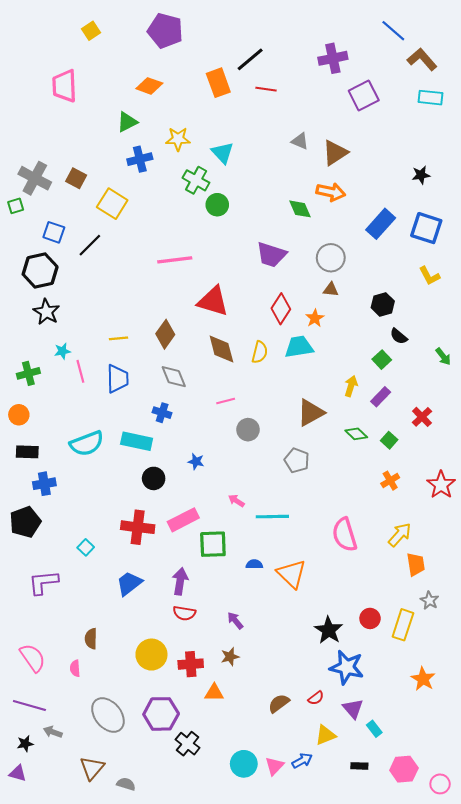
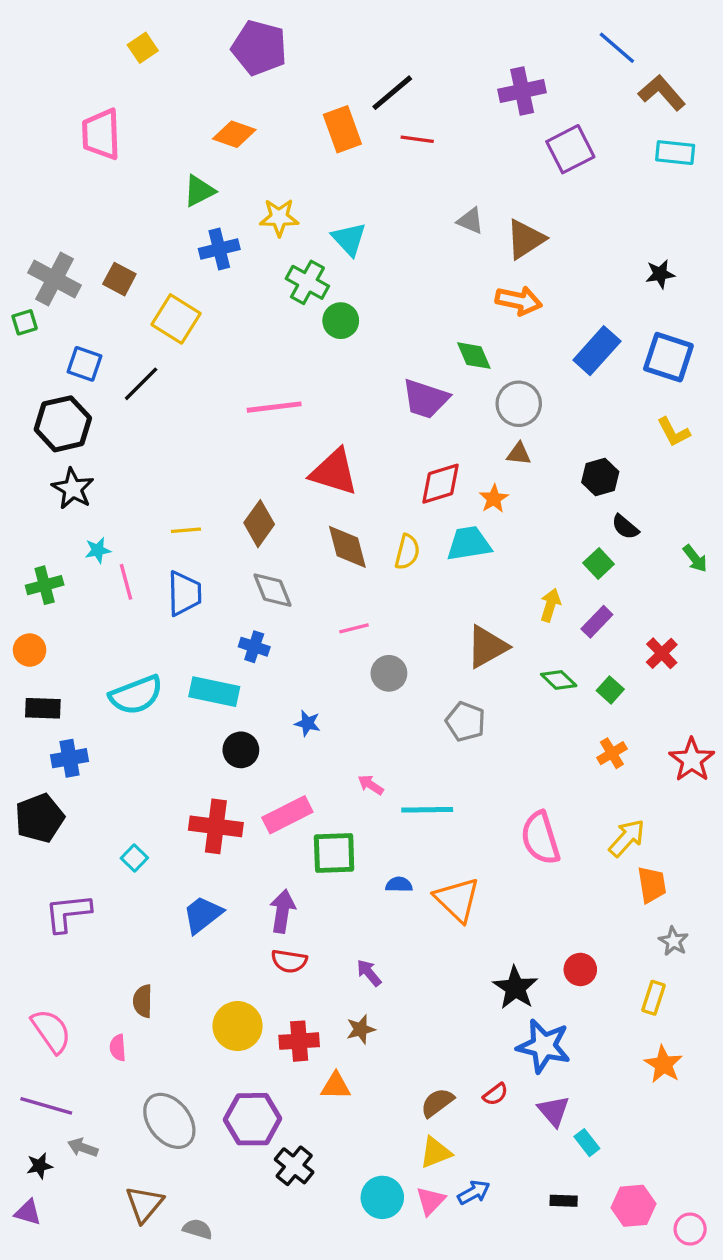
green diamond: (300, 209) -> (474, 356), moved
red diamond: (281, 309) -> (441, 484), turned 40
yellow rectangle: (403, 625) -> (653, 998), moved, size x0.7
yellow triangle: (325, 735) -> (436, 1152), moved

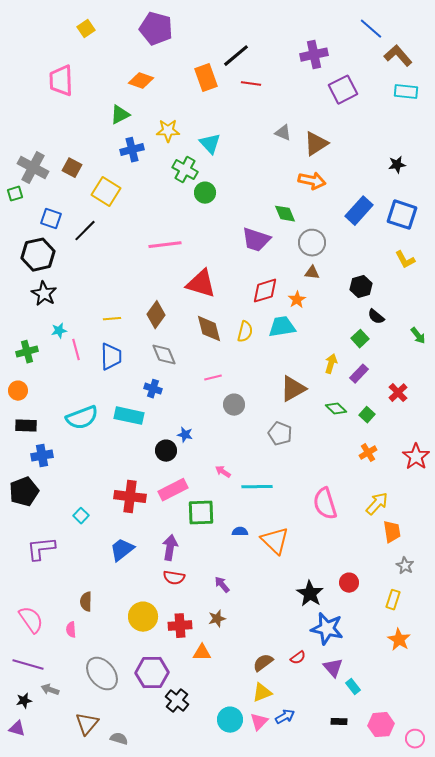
black circle: (241, 750) -> (166, 451), moved

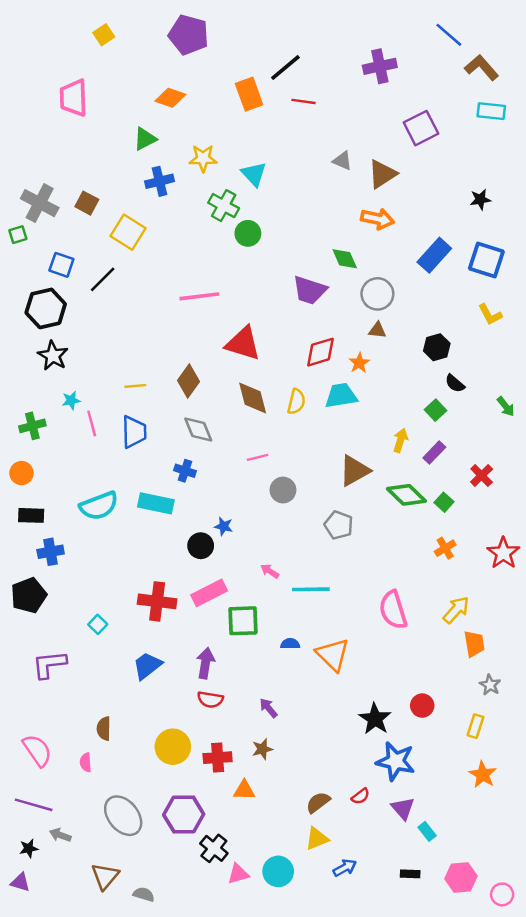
purple square: (343, 90) -> (421, 128), moved
green diamond: (336, 409) -> (406, 495), size x1.5
pink triangle: (259, 722) -> (238, 874), moved, turned 30

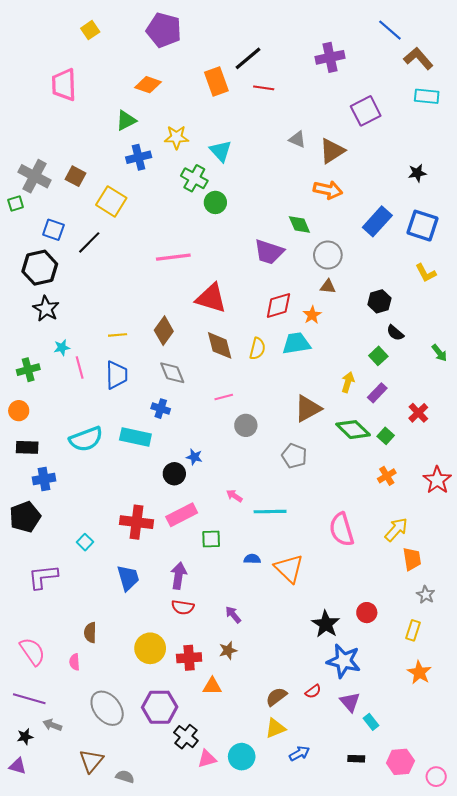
green square: (243, 621) -> (211, 539), size x0.7
blue trapezoid: (147, 666) -> (128, 578), turned 112

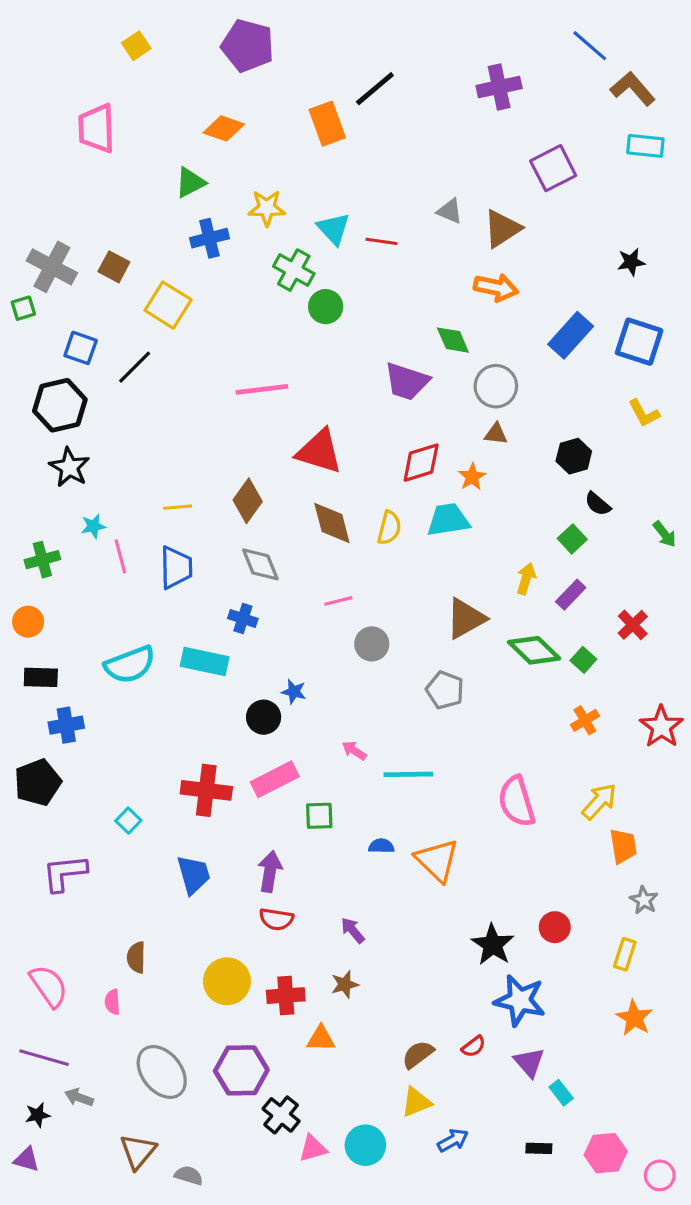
red line: (264, 88) -> (381, 241), moved

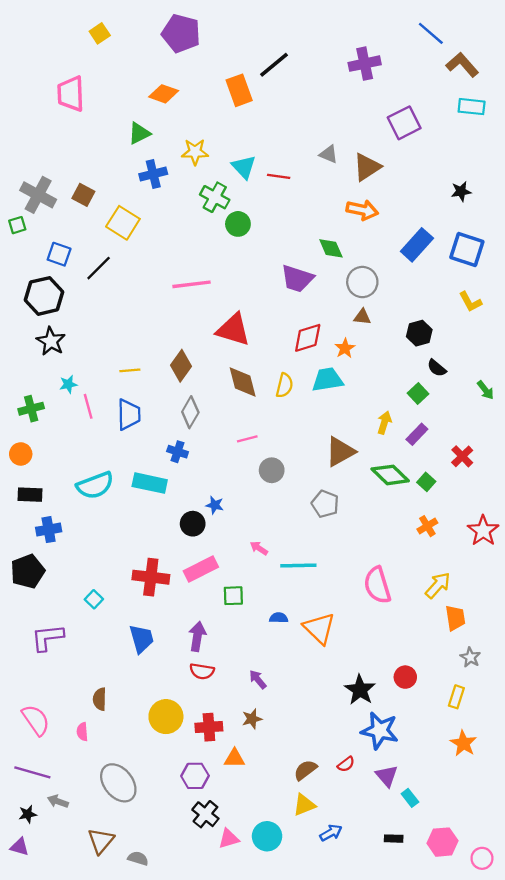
gray diamond: (260, 564) -> (190, 412), turned 52
purple hexagon: (241, 1070) -> (195, 776), moved, size x0.7

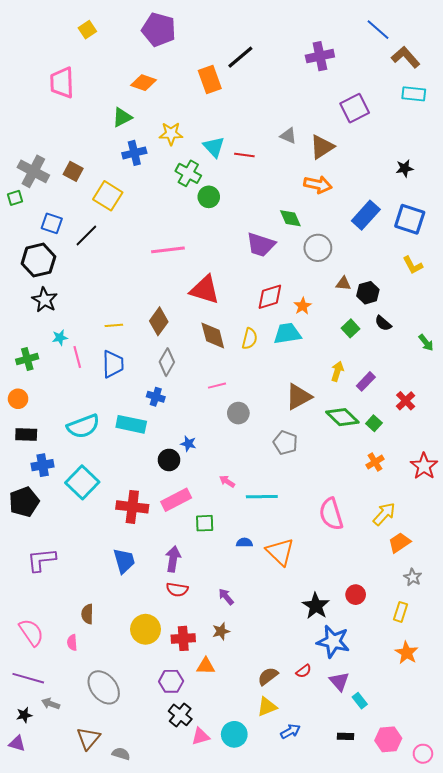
brown triangle: (362, 317) -> (343, 284), moved
green square: (418, 394) -> (351, 328), moved
cyan square: (94, 599) -> (82, 482), moved, size x2.0
orange trapezoid: (455, 618) -> (399, 543), turned -115

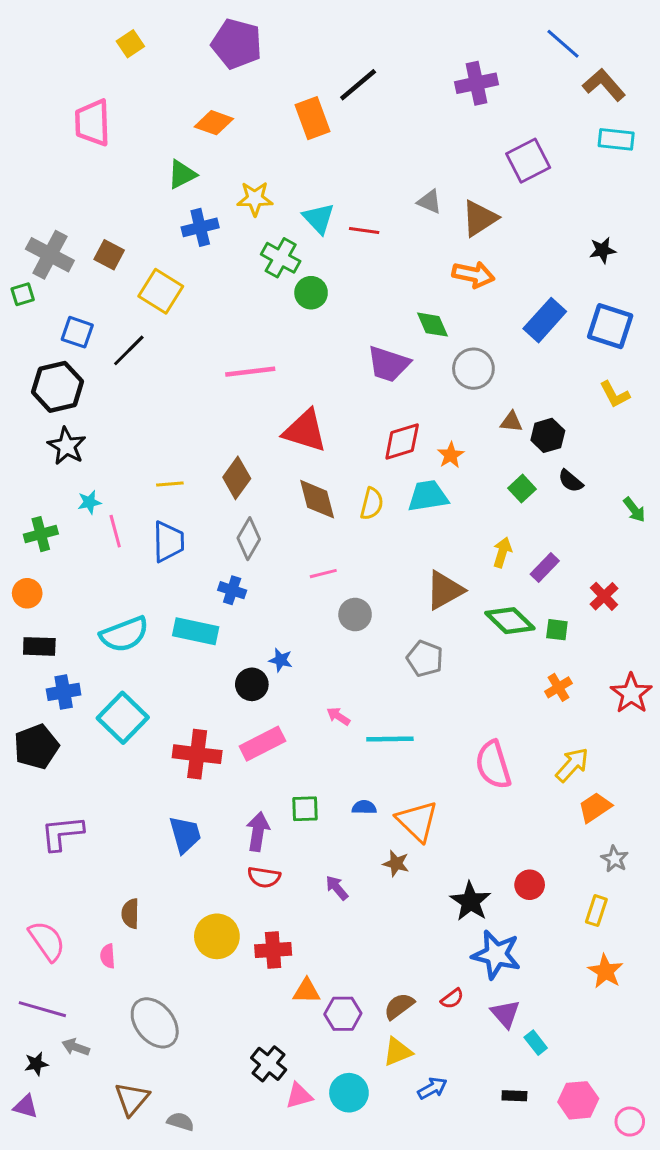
green square: (374, 423) -> (557, 630), turned -35
green square: (205, 523) -> (305, 809), moved
brown star: (221, 631) -> (396, 863), moved, turned 30
purple hexagon: (171, 681) -> (343, 1014), moved

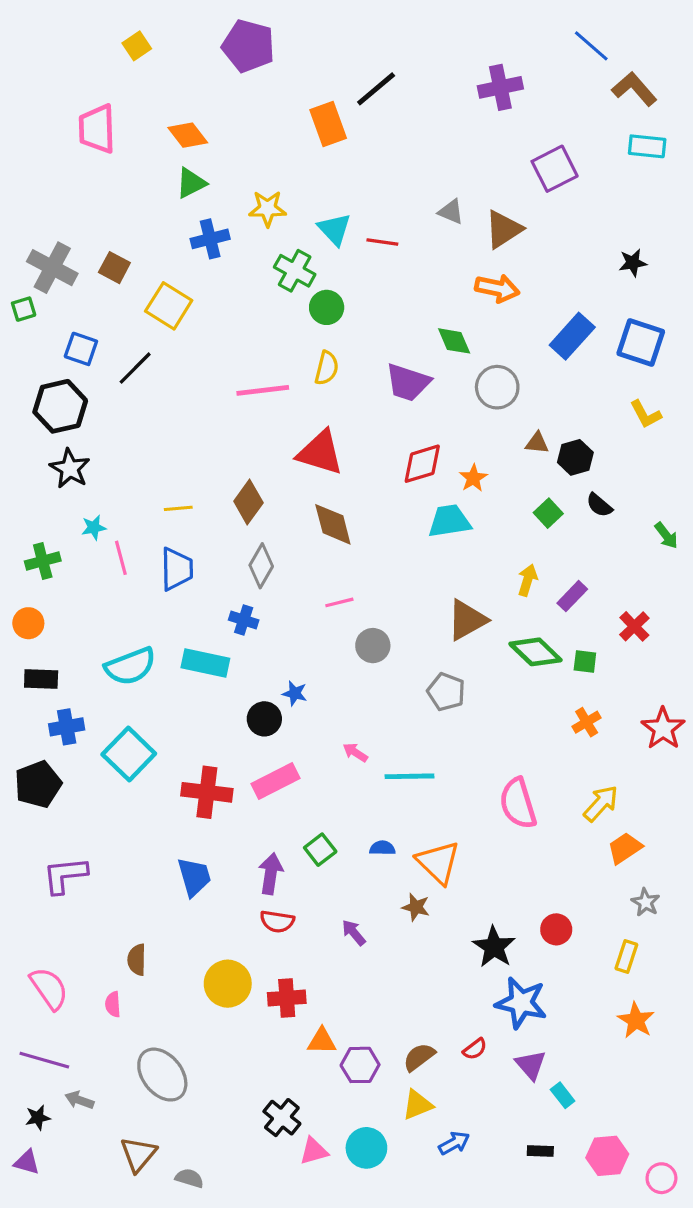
orange diamond: (214, 123) -> (188, 135), moved, turned 33
yellow semicircle: (372, 504) -> (327, 368), moved
green square: (305, 809) -> (320, 850), turned -36

